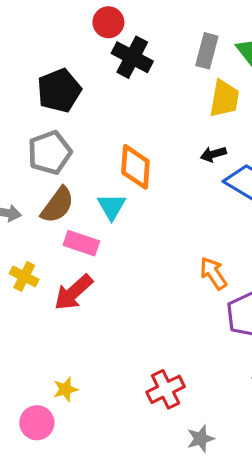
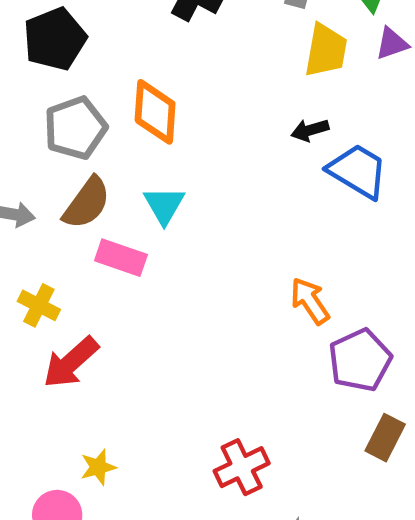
black pentagon: (59, 91) -> (55, 39), moved
orange diamond: (135, 167) -> (155, 112), moved
red arrow: (73, 292) -> (71, 362), moved

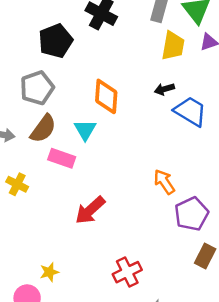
black pentagon: (55, 39) -> (56, 41), moved
orange diamond: (155, 112) -> (106, 96), moved
red arrow: (71, 362) -> (90, 210), moved

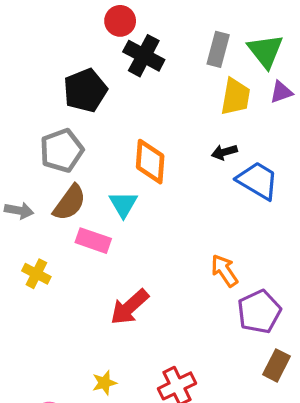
yellow star: (49, 272) -> (104, 383), moved

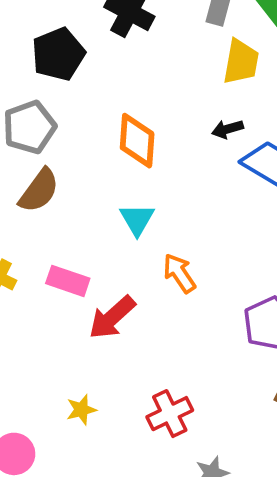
cyan triangle: (123, 204) -> (137, 219), moved
pink rectangle: (93, 241) -> (68, 281), moved
orange arrow: (224, 271) -> (179, 273), moved

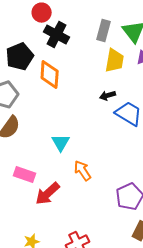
orange diamond: (137, 141) -> (50, 75), moved

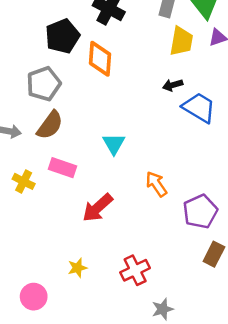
orange arrow: (83, 171) -> (156, 184), moved
pink rectangle: (25, 175) -> (62, 168), moved

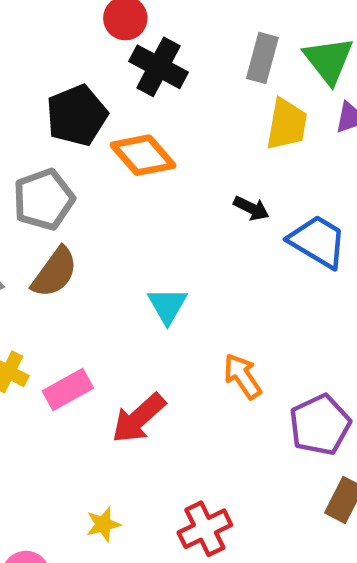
orange diamond: (100, 59) -> (143, 155), turned -45
black arrow: (173, 85) -> (251, 208), moved, turned -138
pink rectangle: (62, 168) -> (68, 389), moved, turned -48

